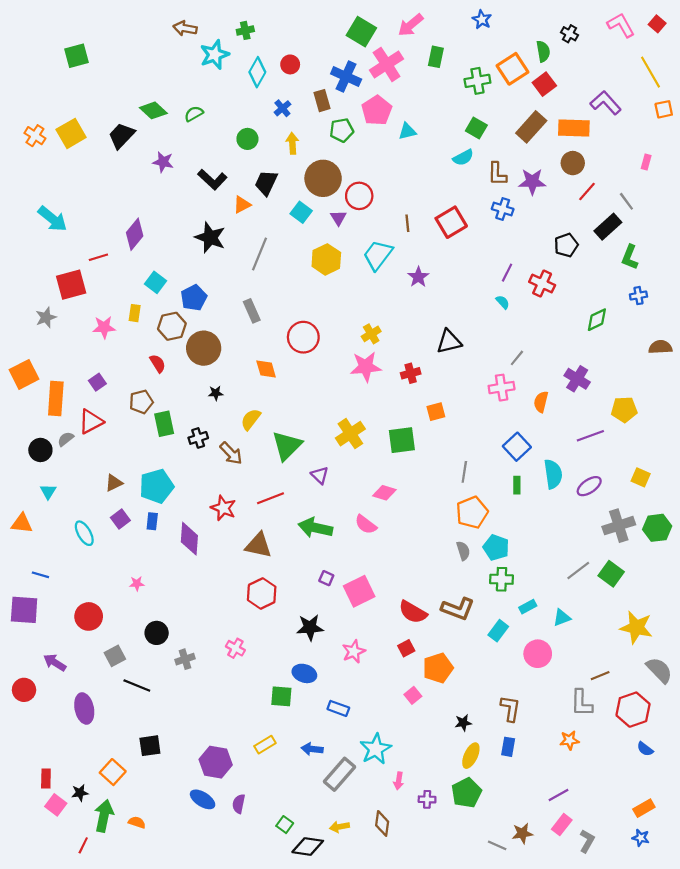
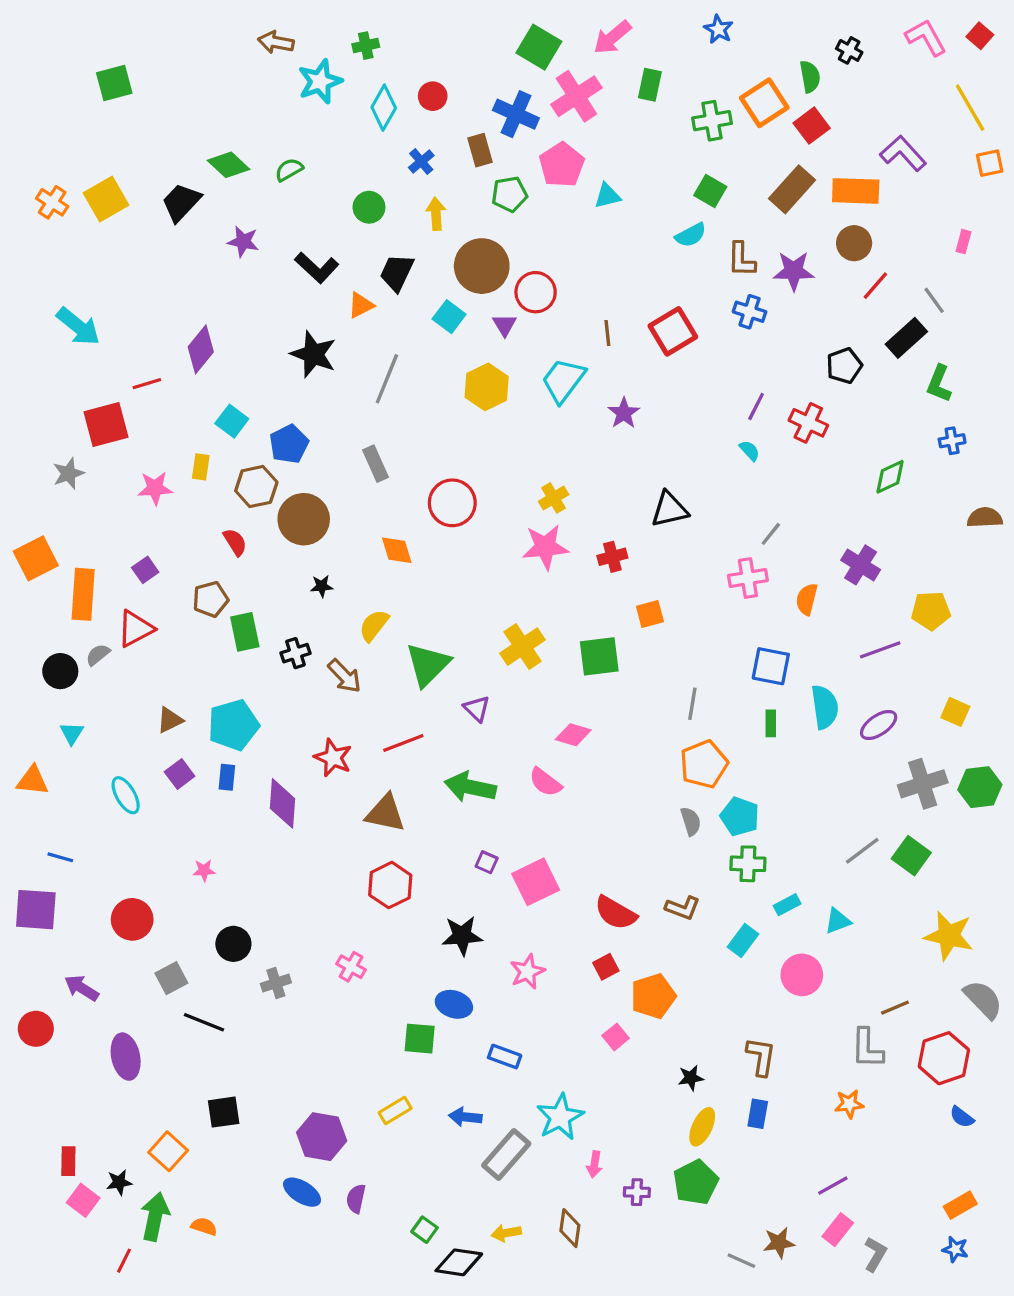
blue square: (517, 447) -> (771, 666), turned -36
brown L-shape: (458, 609) -> (683, 908), size x0.7

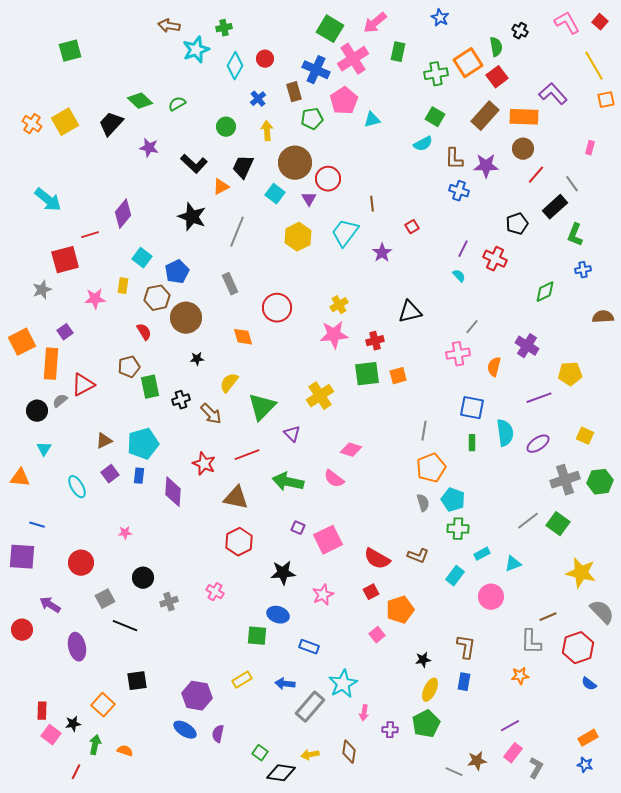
red square: (673, 331) -> (412, 227), moved, size x0.5
purple square: (145, 570) -> (65, 332), moved
green square: (599, 656) -> (367, 374), moved
green arrow: (155, 1217) -> (95, 745), size x0.7

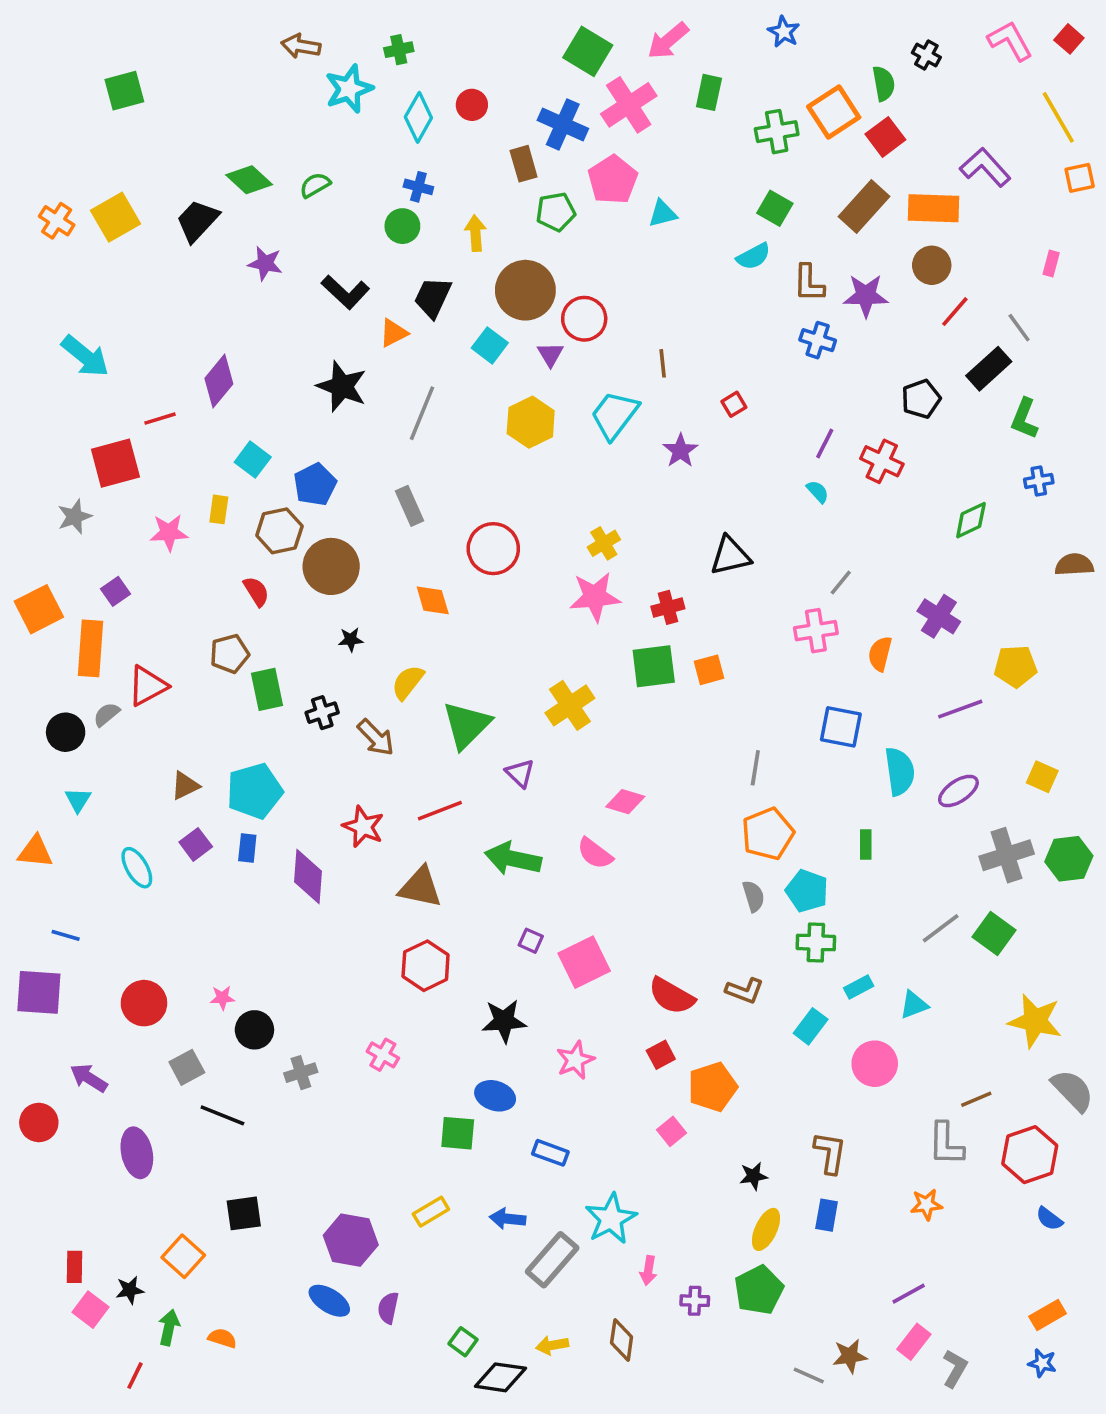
blue cross: (258, 99) -> (418, 187), moved, turned -35
green rectangle: (472, 443) -> (866, 844), moved
pink star: (125, 533) -> (222, 998), moved

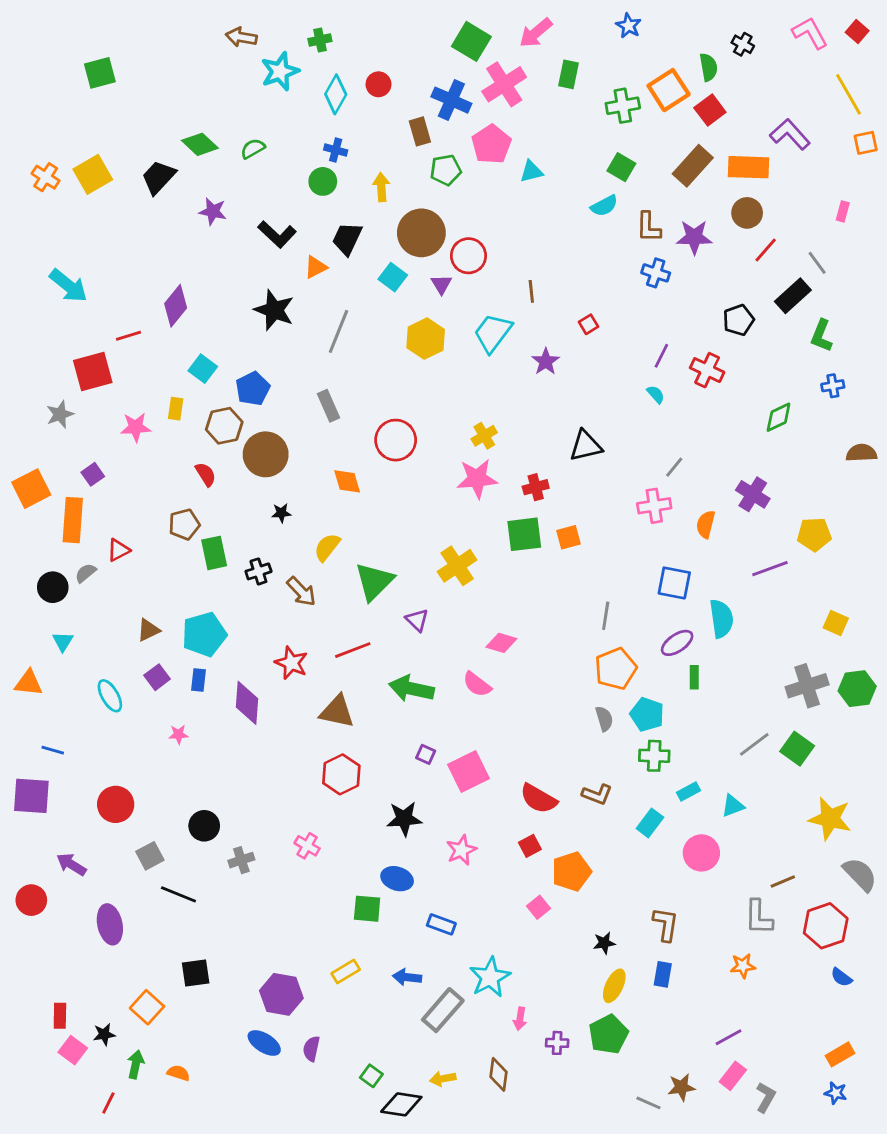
red triangle: (148, 686) -> (118, 550), size x0.7
purple ellipse: (958, 791) -> (677, 643), moved
pink star: (222, 998) -> (178, 734), moved

